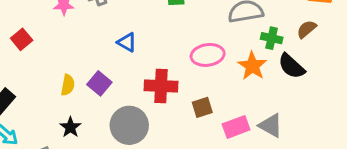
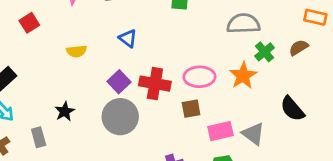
green cross: (272, 38) -> (265, 52), turned 30
pink ellipse: (208, 55) -> (199, 77), moved
black semicircle: (291, 66) -> (292, 109), moved
purple square: (99, 83) -> (119, 82), moved
yellow semicircle: (68, 85) -> (77, 51), moved, turned 66

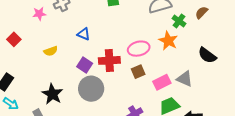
black star: (65, 111) -> (52, 94), size x1.5

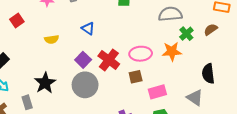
orange star: (168, 41) -> (172, 51), turned 30
black semicircle: (207, 55) -> (208, 74), turned 36
red cross: (109, 60) -> (109, 60), turned 30
gray triangle: (185, 79) -> (195, 98), moved

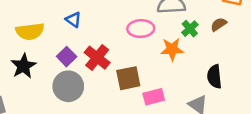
yellow semicircle: (52, 39) -> (30, 31), size x1.6
pink ellipse: (141, 54) -> (141, 29), moved
brown square: (136, 77) -> (128, 78), size x1.5
black star: (45, 83) -> (23, 66), moved

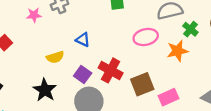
yellow semicircle: (30, 31) -> (55, 57), moved, size x0.7

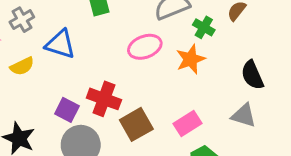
blue triangle: (83, 40) -> (60, 44), moved, size x1.5
yellow semicircle: (55, 57) -> (22, 66), moved
brown square: (142, 84) -> (136, 124), moved

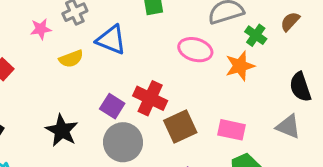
pink ellipse: (145, 47) -> (195, 50), turned 32
pink rectangle: (188, 123) -> (231, 130), turned 40

